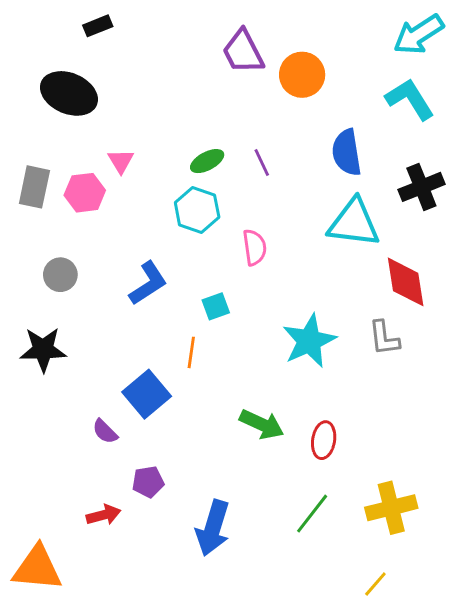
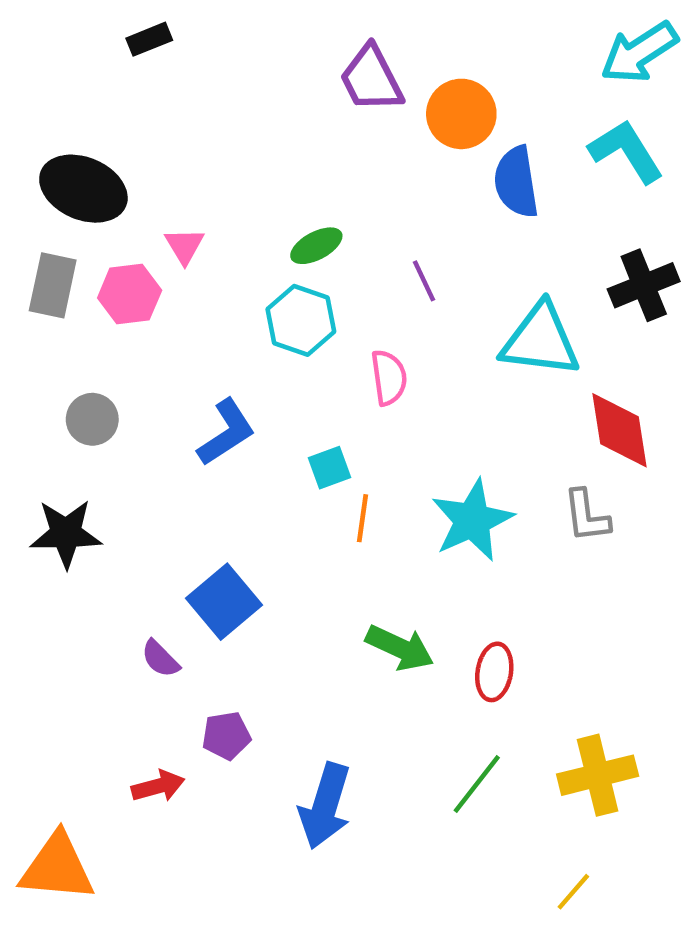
black ellipse: (69, 93) -> (83, 189), moved
blue semicircle: (347, 152) -> (516, 182), moved
purple line: (262, 162) -> (424, 281), moved
orange line: (191, 352) -> (362, 518), moved

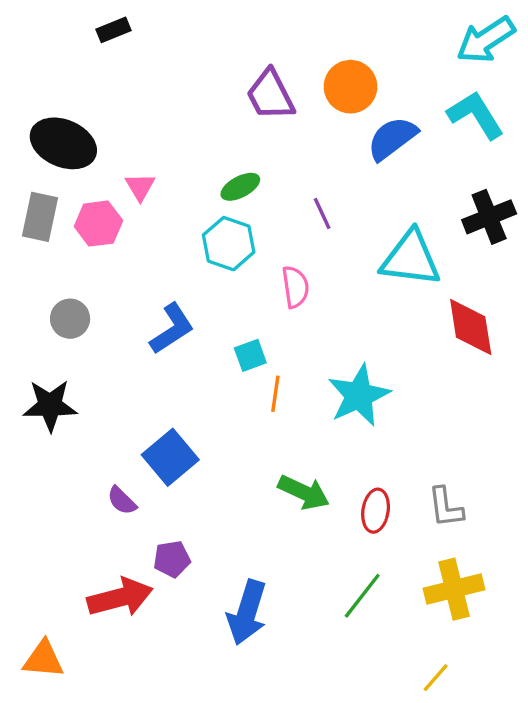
purple trapezoid: (371, 79) -> (270, 95), moved
blue semicircle: (516, 182) -> (392, 138), turned 62
gray L-shape: (587, 516) -> (446, 507), moved
red arrow: (158, 786) -> (120, 597), size x1.6
orange triangle: (57, 867) -> (43, 659), size x0.7

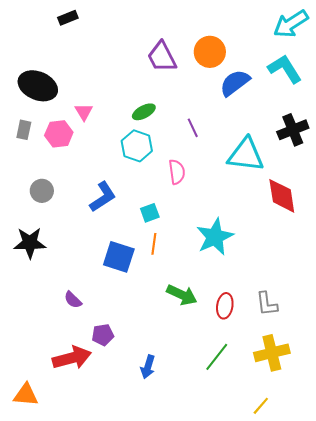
gray rectangle: (40, 217) -> (24, 130), size x0.7
orange line: (275, 394) -> (154, 244), moved
blue square: (170, 457) -> (119, 257), moved, turned -32
blue arrow: (247, 612) -> (148, 367), size x0.6

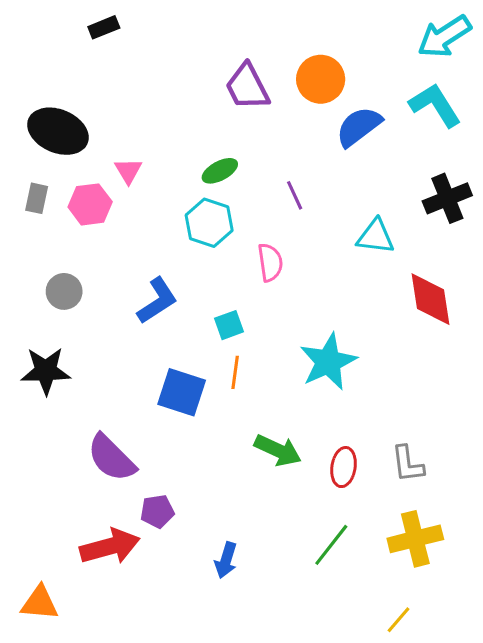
cyan triangle: (246, 155) -> (376, 236), size x0.7
purple semicircle: (73, 300) -> (111, 458), size x1.8

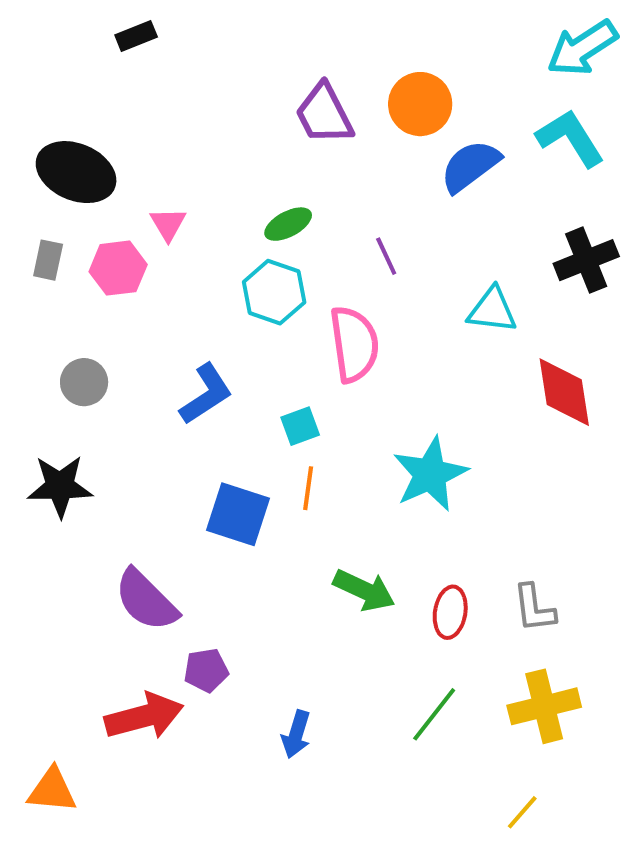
pink semicircle: (270, 262) -> (354, 344), size x1.5

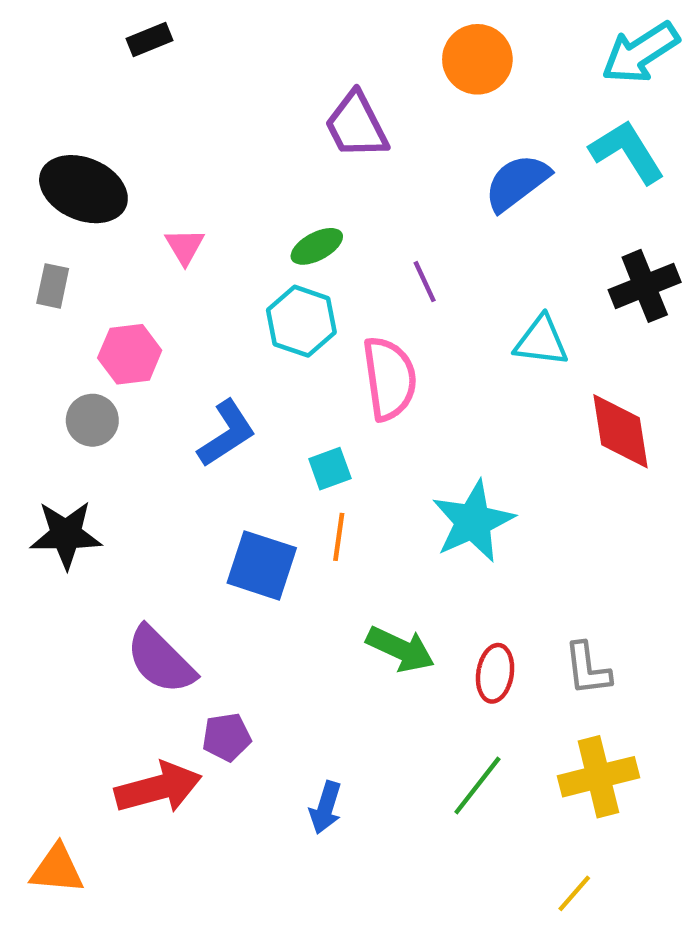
orange circle: (420, 104) -> (477, 59), moved
pink hexagon: (118, 268) -> (130, 354), moved

